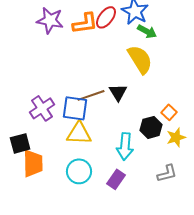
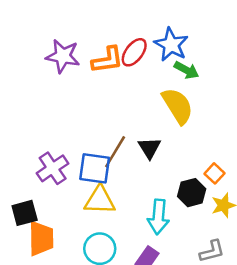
brown line: (91, 95) -> (115, 152), turned -40

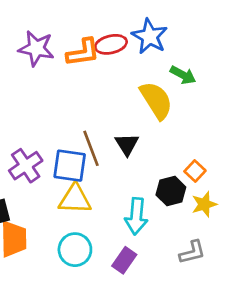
red ellipse: (134, 52) -> (111, 44), turned 40
green arrow: (186, 70) -> (183, 75), moved
brown line: (115, 152) -> (91, 148), turned -52

